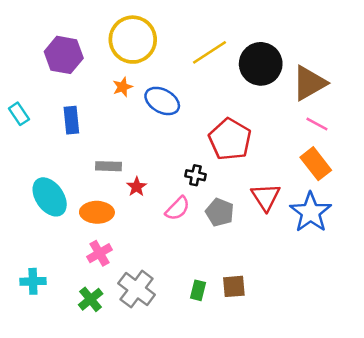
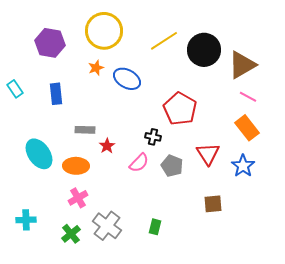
blue star: (311, 212) -> (243, 166), size x0.7
brown square: (234, 286) -> (213, 204), moved

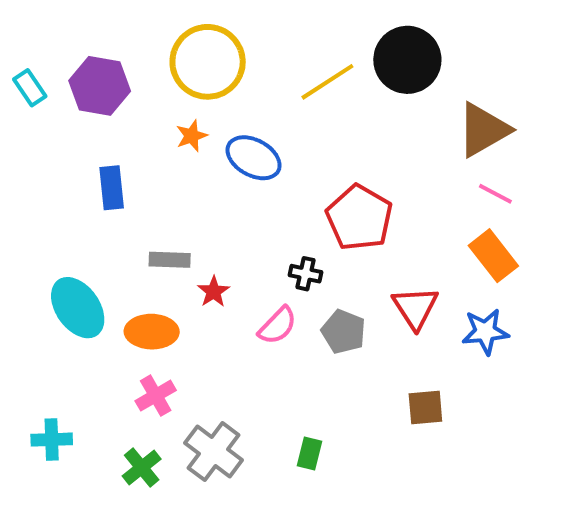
black circle: (204, 50) -> (407, 60), moved
cyan rectangle: (15, 89) -> (30, 88), moved
blue star: (243, 166) -> (485, 332), turned 30

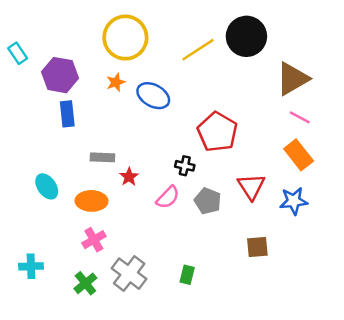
purple hexagon: (100, 86) -> (60, 75), moved
cyan ellipse: (78, 308) -> (47, 186), size x0.7

